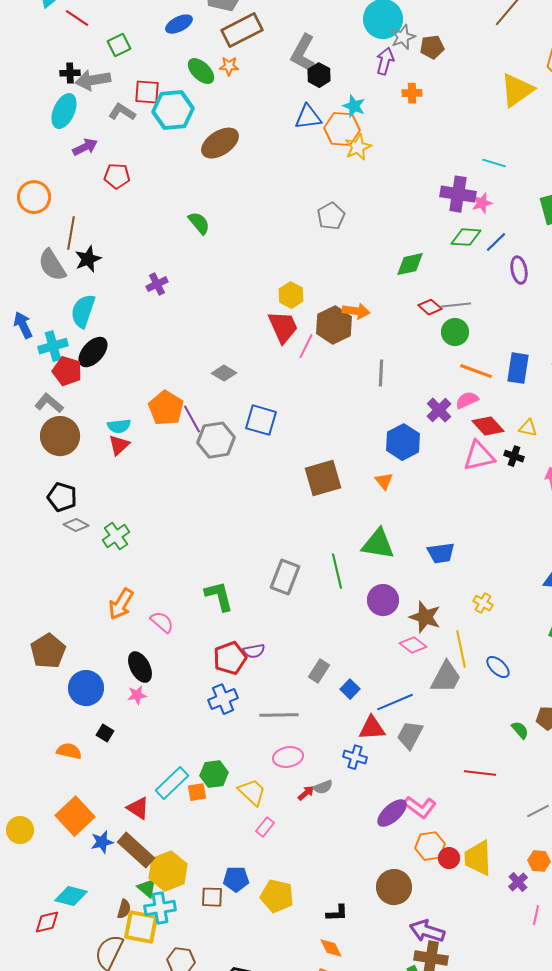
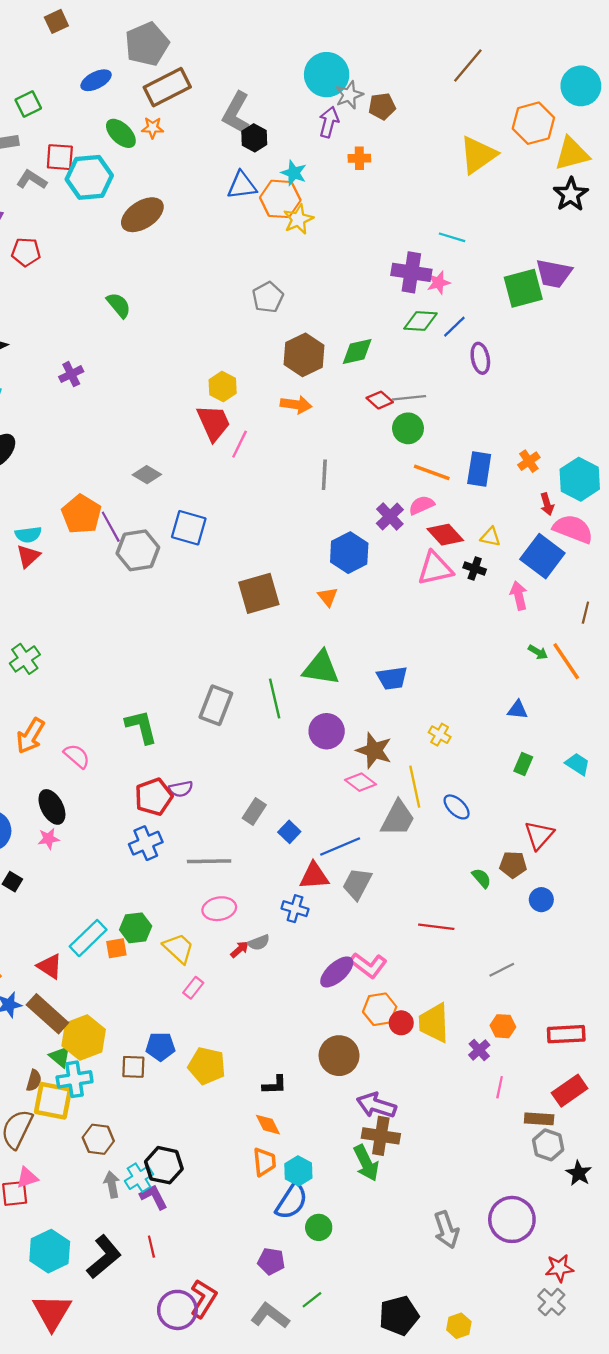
brown hexagon: (334, 325) -> (304, 355), moved

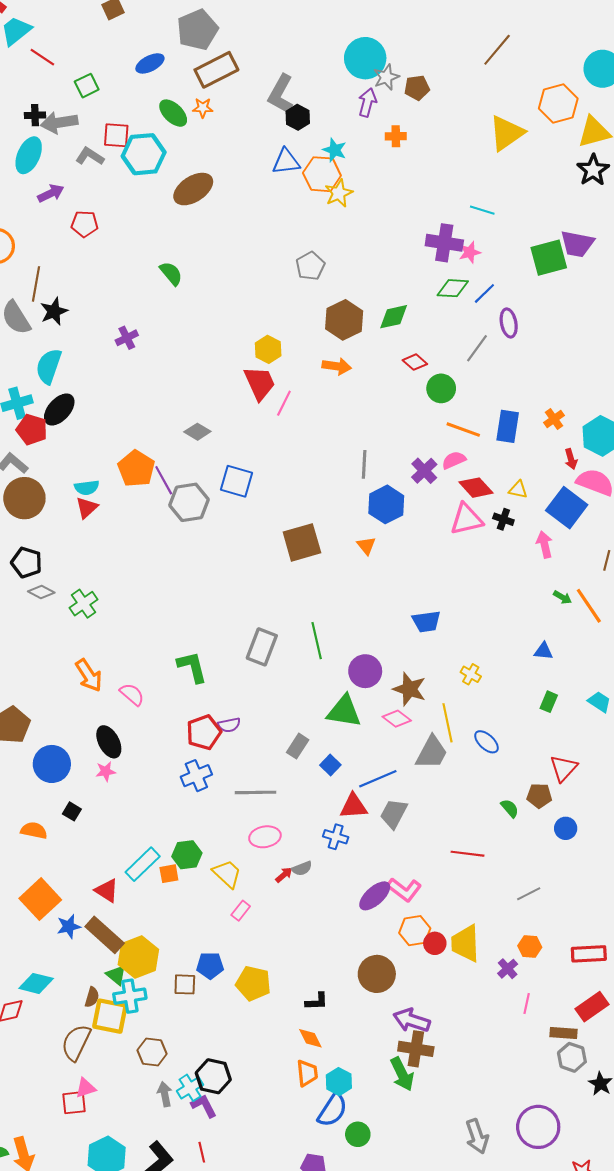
gray line: (409, 398) -> (477, 348), moved, turned -48
gray line: (324, 475) -> (364, 464), moved
green triangle: (321, 668) -> (344, 711), moved
orange arrow: (30, 736) -> (89, 675), turned -64

